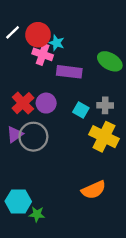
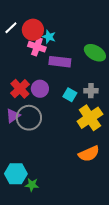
yellow cross: (104, 137) -> (90, 118), turned 30
orange semicircle: (94, 190) -> (89, 154), moved

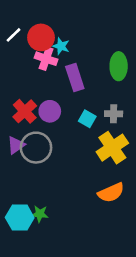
green ellipse: (95, 53) -> (119, 66), turned 60
purple rectangle: (60, 62) -> (75, 77), turned 65
green star: (32, 185) -> (40, 214), moved

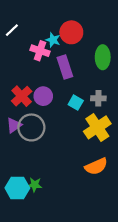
red circle: (41, 37) -> (71, 32), moved

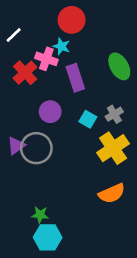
red circle: (71, 32) -> (72, 20), moved
green ellipse: (103, 57) -> (119, 66), turned -30
red cross: (22, 96) -> (25, 73), moved
gray cross: (98, 98) -> (114, 114), turned -32
cyan hexagon: (17, 188) -> (48, 237), moved

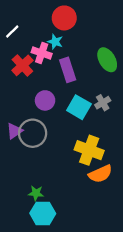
cyan square: (88, 119) -> (79, 107), size x1.5
yellow cross: (113, 148) -> (89, 150), moved, turned -36

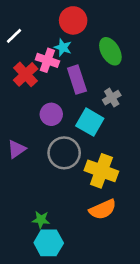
green ellipse: (107, 60) -> (110, 51), moved
gray cross: (103, 103) -> (112, 98), moved
gray circle: (33, 133) -> (64, 153), moved
orange semicircle: (100, 174) -> (103, 209), moved

